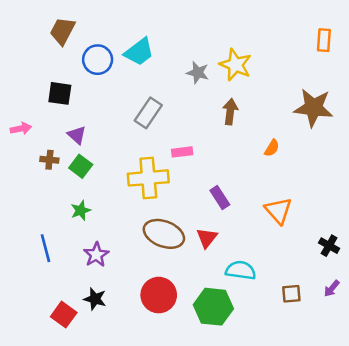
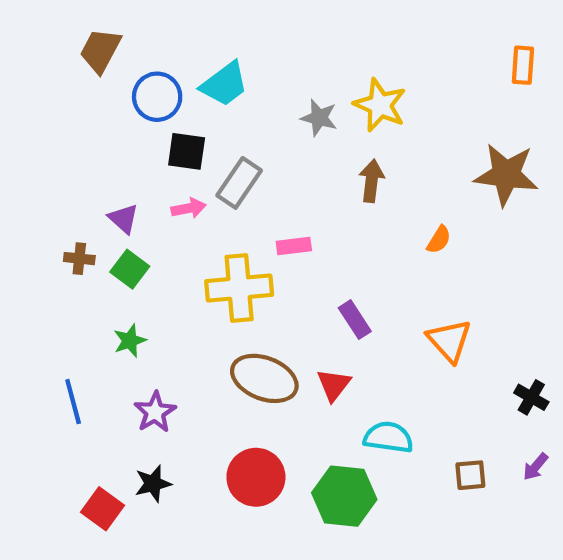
black square: (60, 93) -> (187, 151), moved
pink arrow: (21, 129) -> (189, 208), moved
black star: (95, 299) -> (153, 484), turned -30

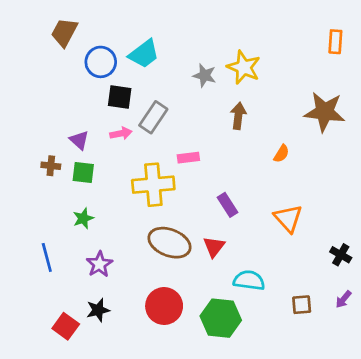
green square: (130, 269) -> (83, 173), turned -30

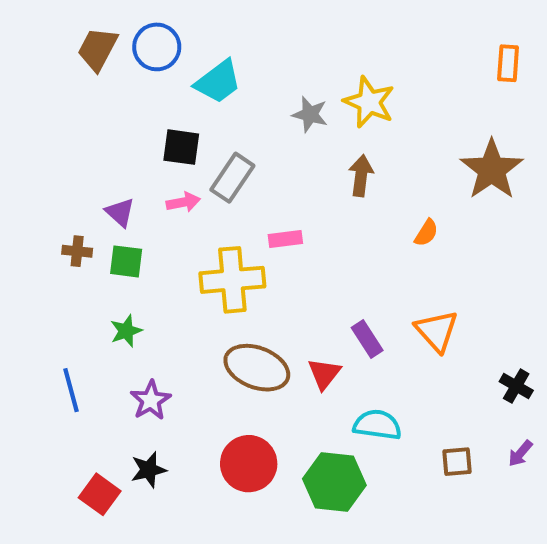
blue circle: (101, 62) -> (157, 47), moved
brown star: (325, 112) -> (492, 170), turned 30
purple rectangle: (227, 205) -> (367, 339), moved

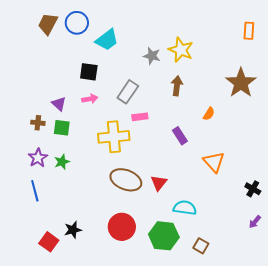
gray rectangle: (232, 178) -> (128, 92), moved
purple rectangle: (367, 339) -> (180, 136), moved
purple star: (151, 400) -> (38, 158), moved
brown square: (457, 462) -> (201, 246), moved, turned 35

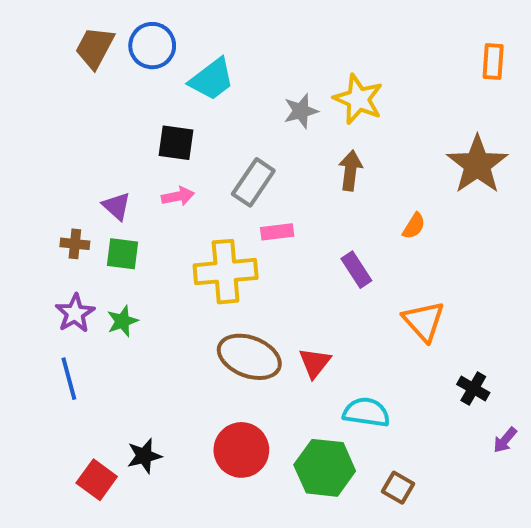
gray star: (152, 56) -> (301, 111), turned -30
black cross: (253, 189) -> (473, 389), moved

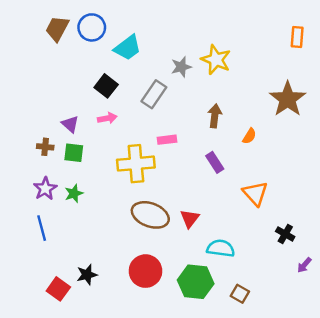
black square: (176, 143) -> (106, 86), turned 30
brown arrow: (350, 170) -> (215, 116), moved
gray rectangle: (253, 182) -> (154, 94), moved

